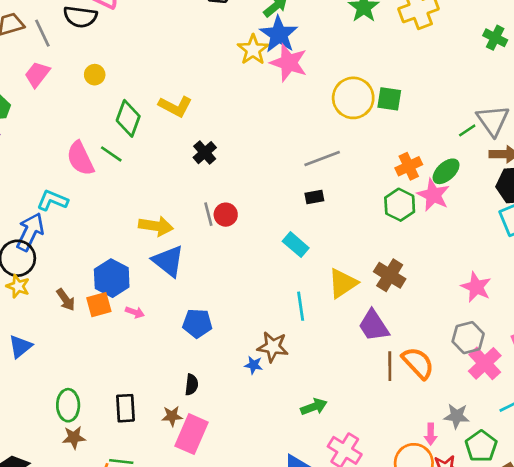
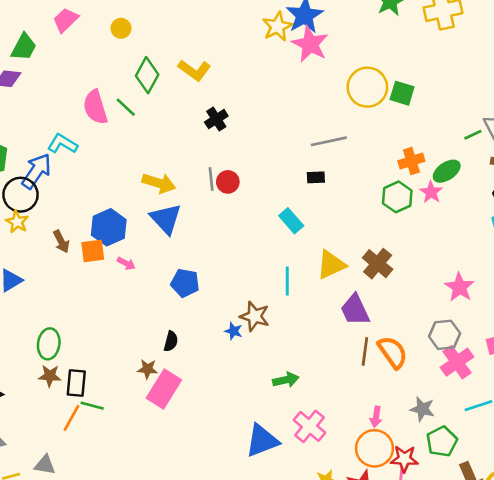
pink star: (433, 195) -> (431, 192), size x0.7
black rectangle: (125, 408) -> (76, 383), moved
pink arrow: (431, 434) -> (376, 417), moved

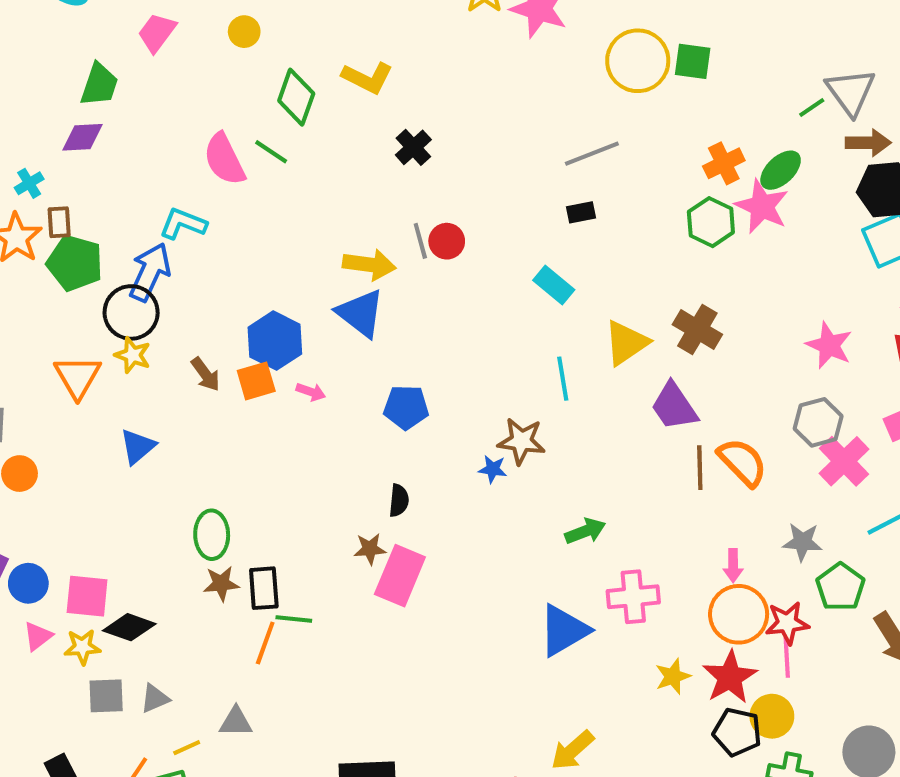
yellow arrow: (159, 183) -> (369, 265), moved
pink star: (431, 192) -> (762, 206), size x1.5
pink cross: (310, 426) -> (633, 597), turned -36

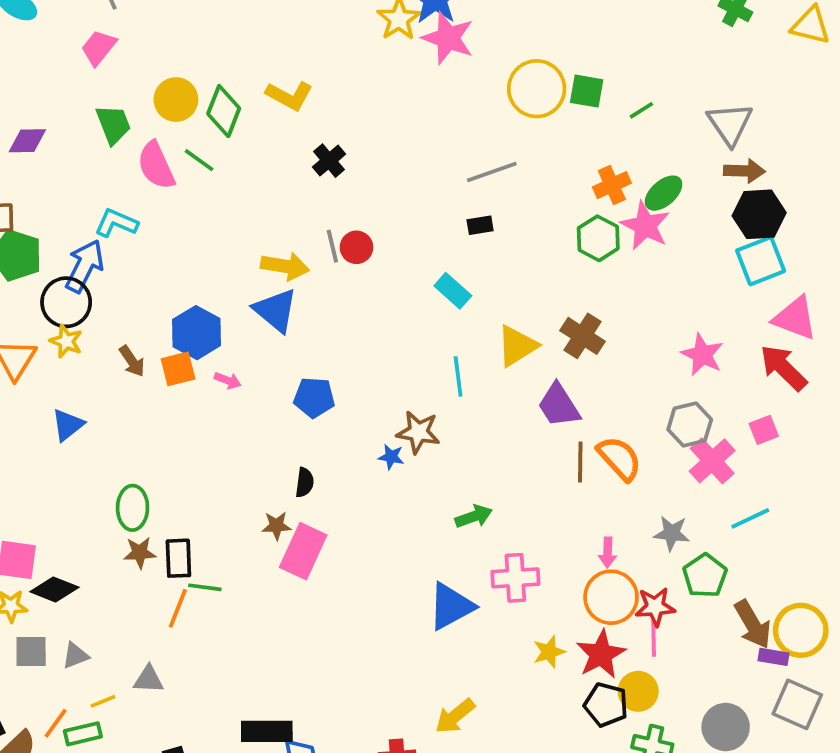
yellow circle: (244, 32) -> (176, 100), moved, size x1.5
green trapezoid: (99, 85) -> (113, 124), moved, turned -42
green line: (812, 108) -> (641, 110), moved

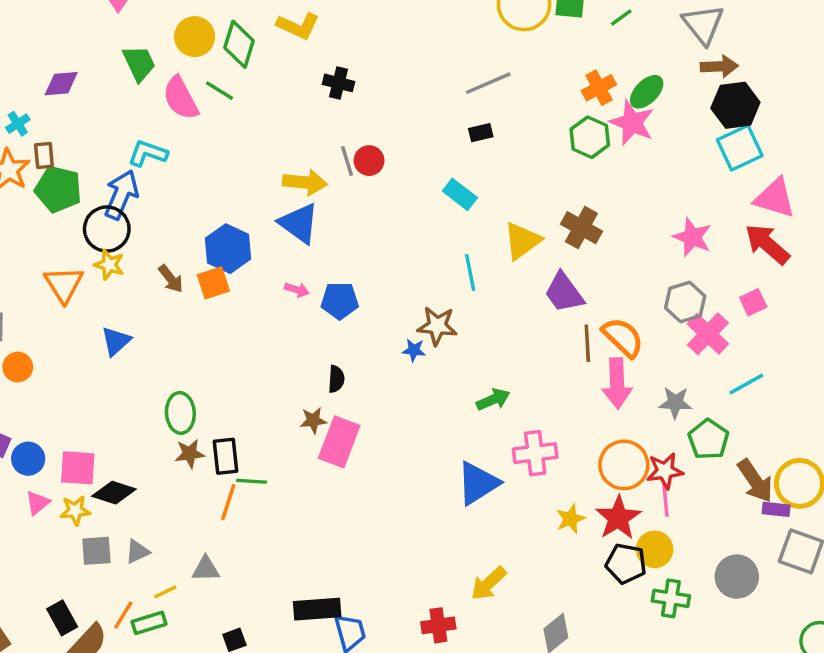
black cross: (329, 161) -> (338, 83), turned -32
pink arrow: (228, 380) -> (297, 290), moved
pink arrow: (608, 552) -> (617, 383), moved, size x1.8

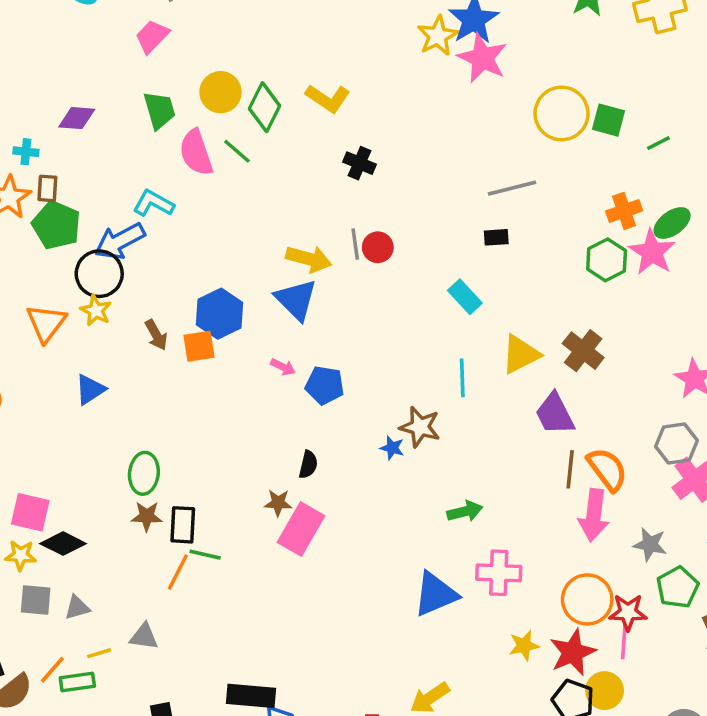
cyan cross: (18, 124) -> (26, 152), turned 30
blue arrow: (121, 195) -> (120, 241), turned -150

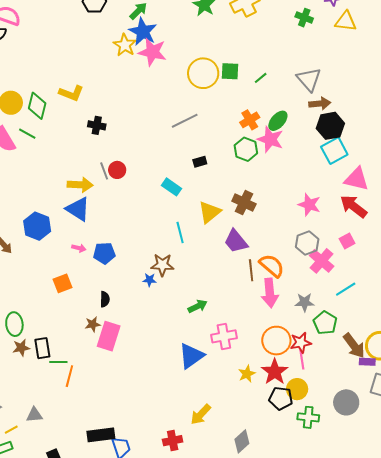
black rectangle: (496, 237) -> (200, 162), moved
orange square: (199, 346) -> (62, 283), moved
orange line: (178, 572) -> (69, 376), moved

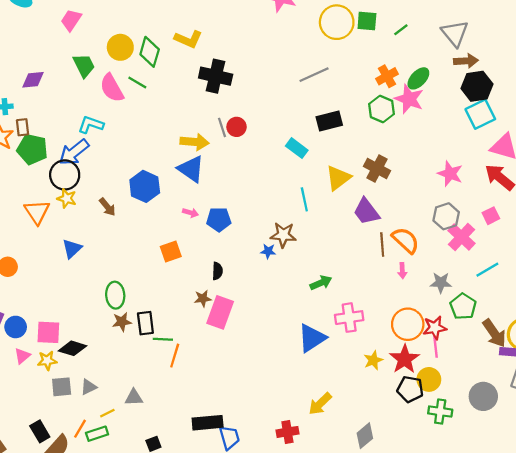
black cross: (97, 125) -> (216, 76), size x1.6
black rectangle: (200, 162) -> (329, 121), size x1.6
pink arrow: (270, 293) -> (402, 271), size x0.5

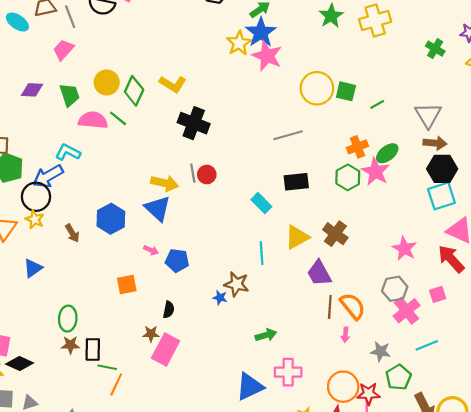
purple diamond: (33, 80) -> (32, 90), moved
pink semicircle: (112, 88) -> (93, 120), turned 116

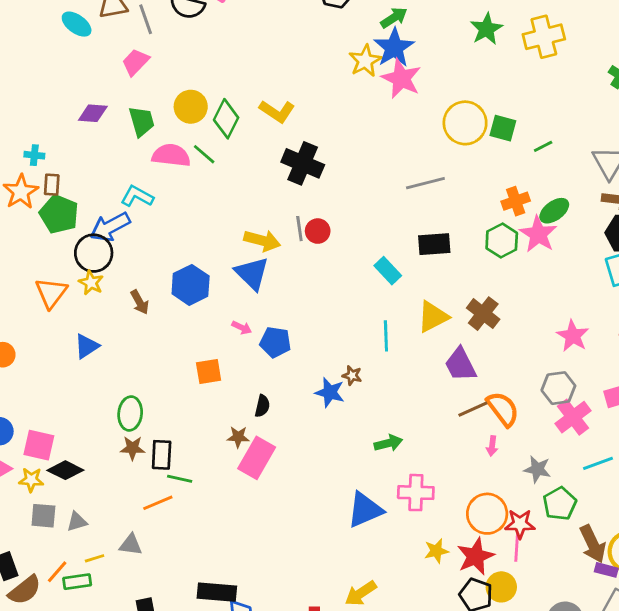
brown star: (237, 284) -> (352, 375), size x0.6
blue star: (220, 298) -> (330, 392), size x1.5
brown line: (330, 307) -> (473, 409), turned 60
orange line: (116, 385) -> (158, 503), moved, turned 40

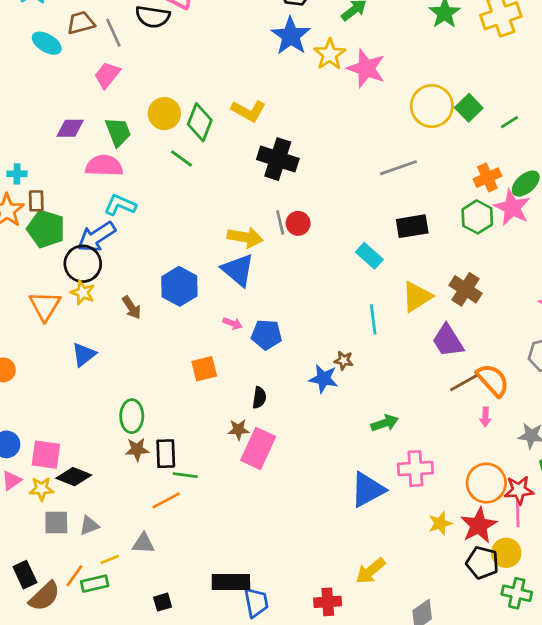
blue star: (394, 48) -> (291, 36), moved
green square: (503, 128) -> (469, 108), turned 36
pink semicircle: (171, 155) -> (104, 166), moved

